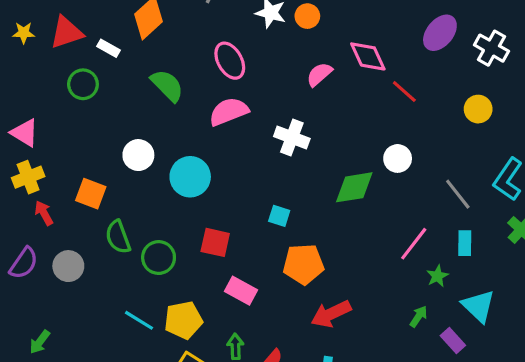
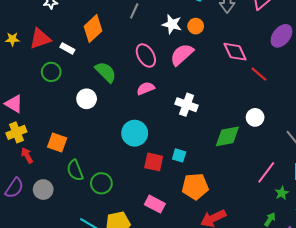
pink semicircle: (319, 74) -> (182, 55), moved, size x1.4
pink semicircle: (229, 112) -> (146, 88), size x0.7
white circle: (138, 155) -> (87, 99), moved
cyan circle: (190, 177) -> (135, 133), moved
red square: (215, 242) -> (154, 162), moved

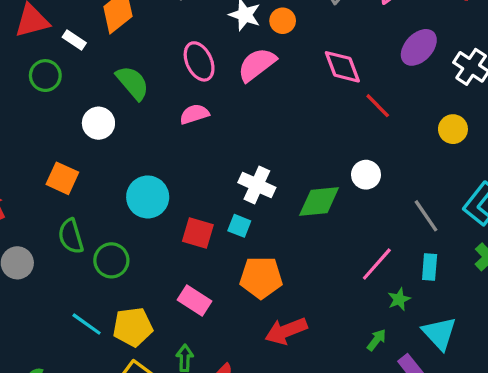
white cross: (187, 105) -> (257, 185), moved
cyan circle: (135, 133) -> (148, 197), moved
orange square: (57, 143) -> (62, 178), moved

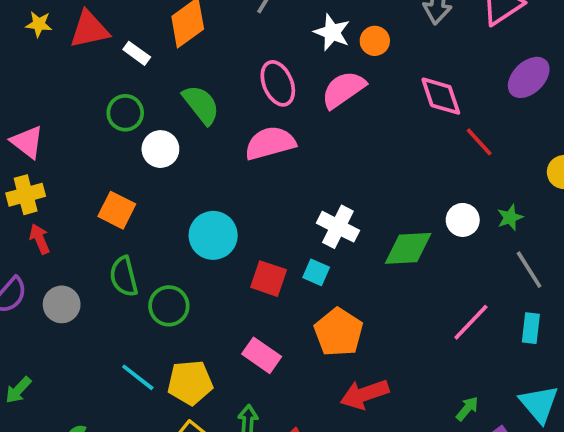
green circle: (45, 76) -> (125, 113), moved
pink semicircle: (194, 114) -> (270, 143), size x1.5
orange pentagon: (261, 277) -> (338, 332), turned 30
green star: (399, 299) -> (510, 217), moved

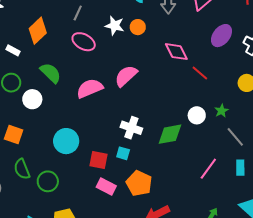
pink ellipse: (278, 83) -> (84, 42), moved, turned -30
pink semicircle: (343, 90) -> (126, 76), moved
pink rectangle: (262, 355) -> (106, 187), moved

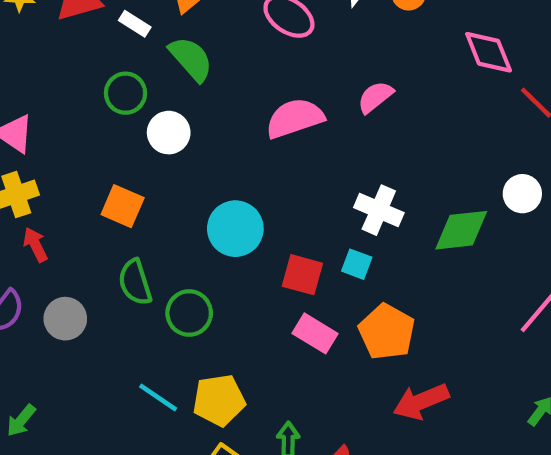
green semicircle: (51, 73) -> (191, 59), moved
pink semicircle: (126, 76) -> (375, 97), size x0.7

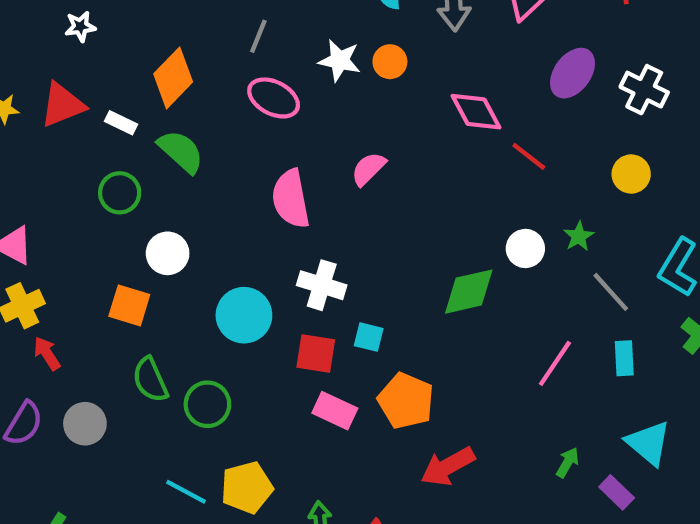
pink semicircle: (295, 118) -> (291, 199), turned -76
white circle: (169, 133) -> (168, 253), moved
white cross: (379, 210) -> (322, 285), moved

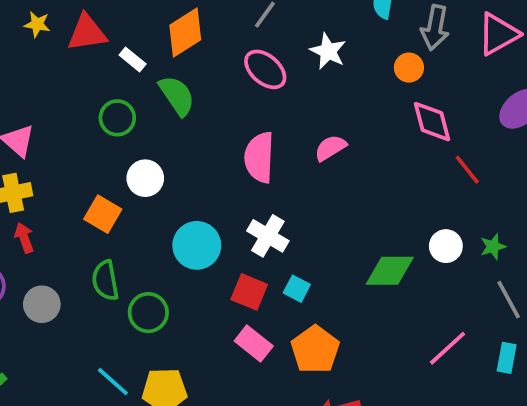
orange circle: (390, 62) -> (409, 68), moved

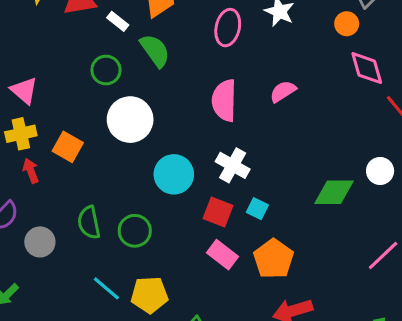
pink ellipse: (265, 69) -> (228, 28), turned 63
white circle: (145, 178) -> (130, 120), size x1.5
orange square: (103, 214) -> (68, 147), moved
green semicircle: (105, 281) -> (89, 223), moved
gray circle: (42, 304) -> (40, 242), moved

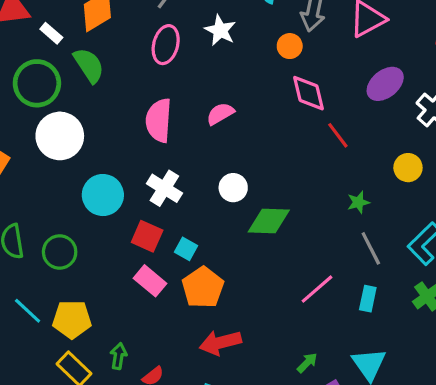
green circle: (106, 70) -> (37, 83), size x1.5
white circle: (380, 171) -> (233, 188), moved
cyan square: (257, 209) -> (186, 249), moved

